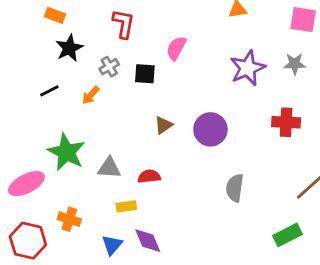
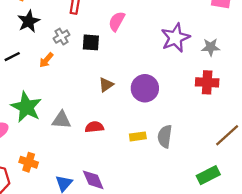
gray star: (295, 64) -> (211, 47), moved
yellow rectangle: (126, 206) -> (138, 136), moved

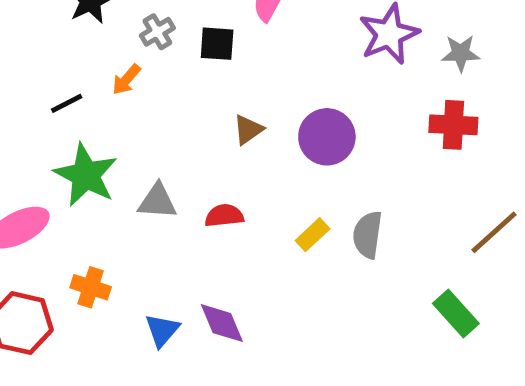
black line: (12, 57) -> (67, 103), moved
yellow rectangle: (138, 136) -> (313, 235), turned -35
green rectangle: (208, 175) -> (456, 314), turned 75

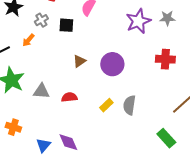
gray star: (461, 53) -> (167, 18), moved

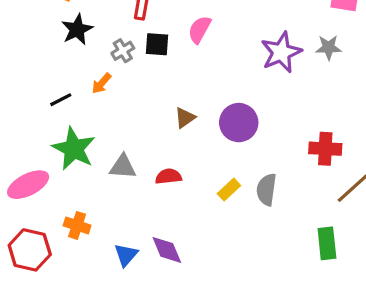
black square: (66, 25) -> (157, 44), moved
red cross: (165, 59) -> (325, 149), moved
green rectangle: (166, 138) -> (327, 243), turned 36

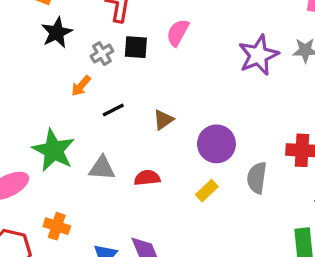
black line: (61, 100) -> (113, 110), moved
purple circle: (239, 123) -> (216, 144), moved
gray semicircle: (266, 190) -> (257, 178), moved

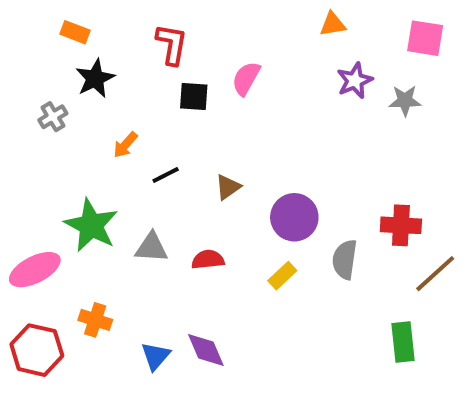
gray cross: (102, 54) -> (53, 117), moved
purple star: (258, 55) -> (355, 80), moved, size x0.7

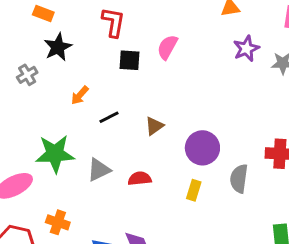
green star: (91, 225) -> (55, 154), turned -30
gray triangle: (152, 247) -> (99, 170), turned -30
yellow rectangle: (282, 276) -> (194, 190), turned -30

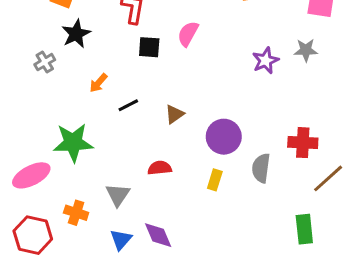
purple star: (246, 49) -> (266, 61), moved
gray triangle: (99, 170) -> (118, 195), moved, turned -30

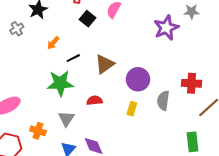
black square: (149, 47) -> (87, 19), turned 35
gray star: (306, 50) -> (191, 12), moved
purple star: (266, 61) -> (166, 28), size x1.4
brown triangle: (175, 114) -> (105, 64), size x1.5
green star: (73, 143) -> (60, 83), moved

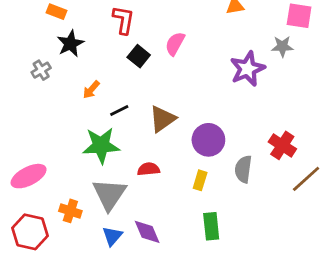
red cross: (191, 83) -> (282, 145), turned 30
gray triangle: (66, 119) -> (109, 194), size x1.5
green rectangle: (193, 142) -> (211, 226), moved

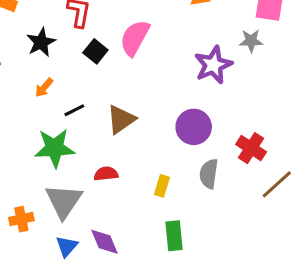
black star: (70, 44) -> (41, 42), moved
pink semicircle: (175, 44) -> (135, 38), size x1.4
purple circle: (208, 140) -> (194, 127), moved
orange cross: (70, 211) -> (21, 219), turned -30

